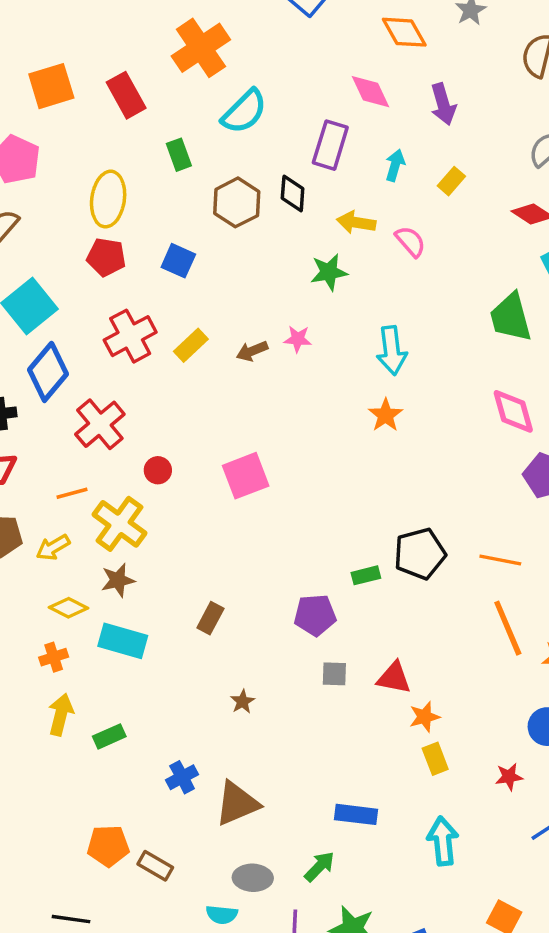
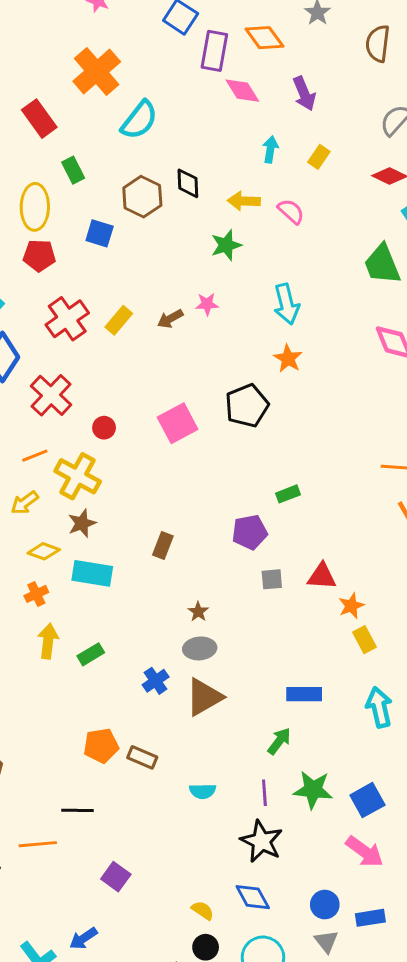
purple rectangle: (330, 145) -> (214, 51), moved
green rectangle: (179, 155) -> (73, 170), moved
blue square: (178, 261) -> (100, 233), moved
black pentagon: (420, 554) -> (247, 406), moved
gray ellipse: (253, 878) -> (200, 648), moved

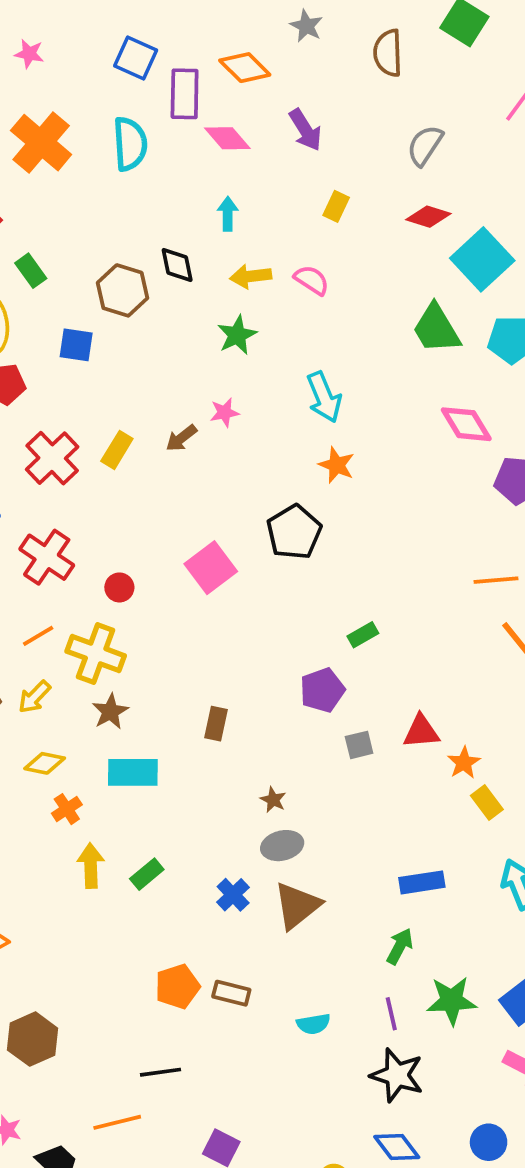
cyan semicircle: (139, 120) -> (130, 144), moved, turned -33
cyan arrow: (270, 150) -> (228, 214), moved
yellow diamond: (44, 551) -> (45, 763), moved

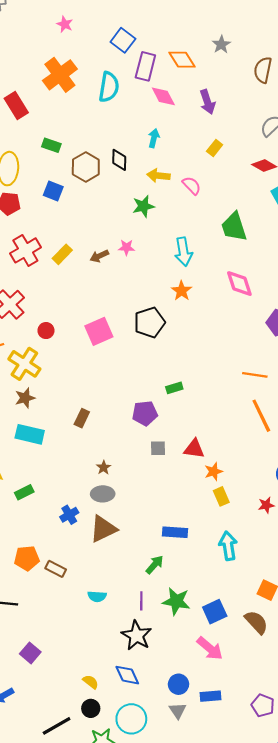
green rectangle: (31, 271) -> (51, 145), moved, turned -48
green trapezoid: (436, 329) -> (234, 227), moved
pink diamond: (466, 424) -> (239, 284), moved

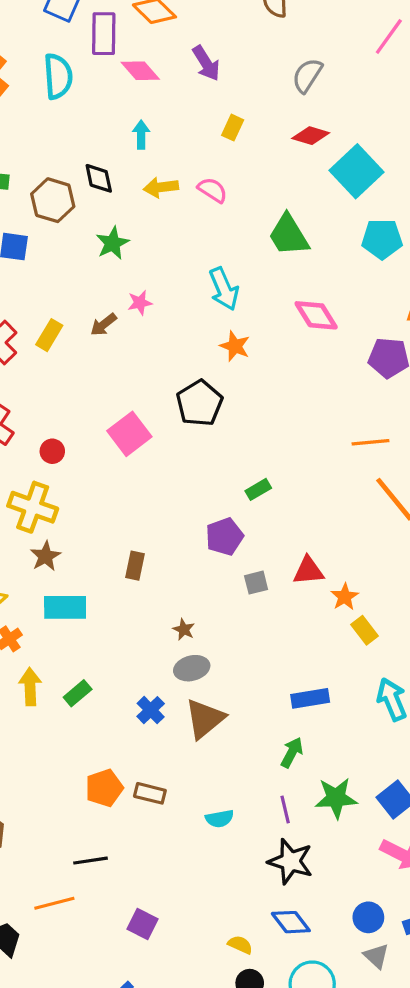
green star: (143, 206) -> (113, 243), moved

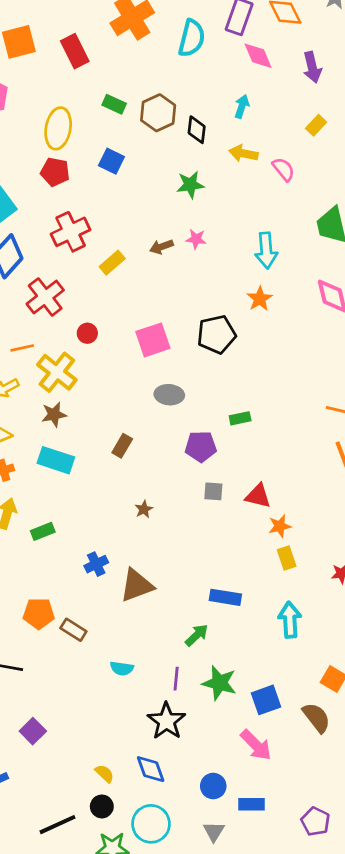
brown hexagon: (53, 200) -> (158, 113), moved
yellow rectangle: (49, 335) -> (112, 263), moved
gray ellipse: (192, 668) -> (169, 395), moved
gray triangle: (376, 956) -> (214, 831), moved

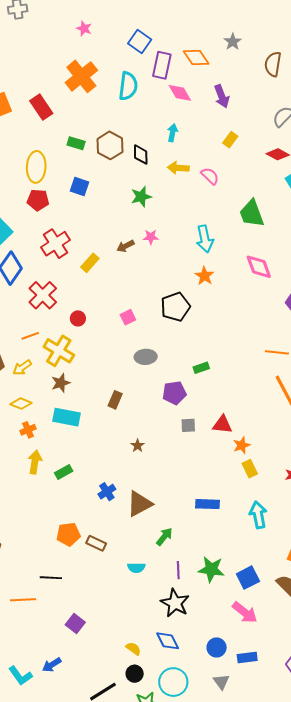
pink square: (153, 340) -> (128, 317), size x0.6
green arrow: (197, 635) -> (164, 537), moved

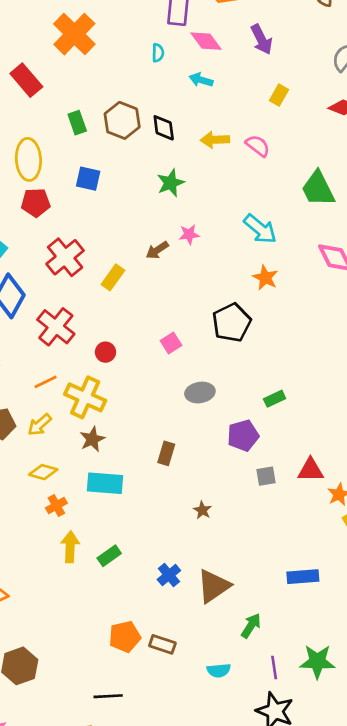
cyan semicircle: (128, 86) -> (158, 53), moved, size x0.5
cyan arrow: (172, 133) -> (201, 80), moved, turned -78
green rectangle: (76, 143) -> (77, 123), turned 60
cyan arrow: (205, 239) -> (260, 229), turned -32

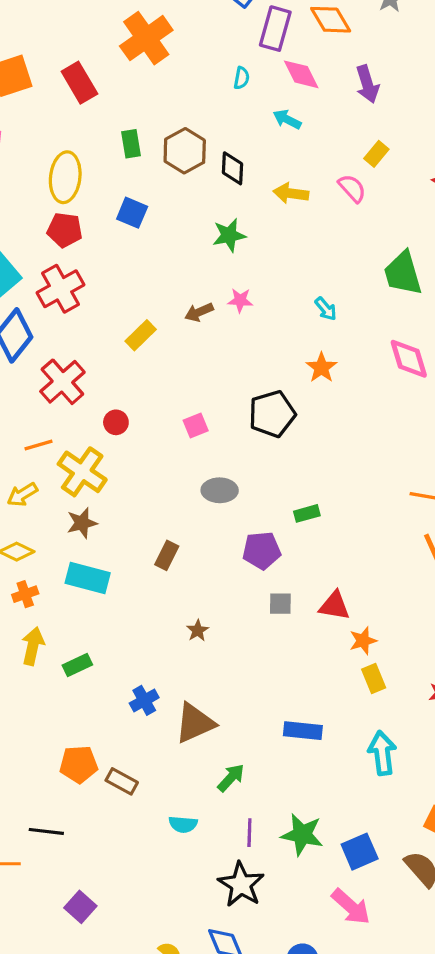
pink semicircle: (258, 146) -> (352, 188), moved
cyan arrow: (260, 229) -> (326, 309), size x0.6
red cross: (65, 257) -> (60, 289), moved

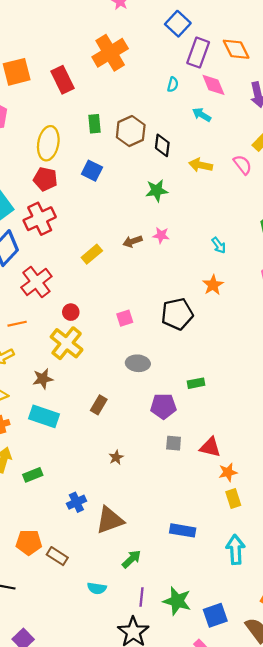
yellow cross: (82, 472) -> (67, 343), moved

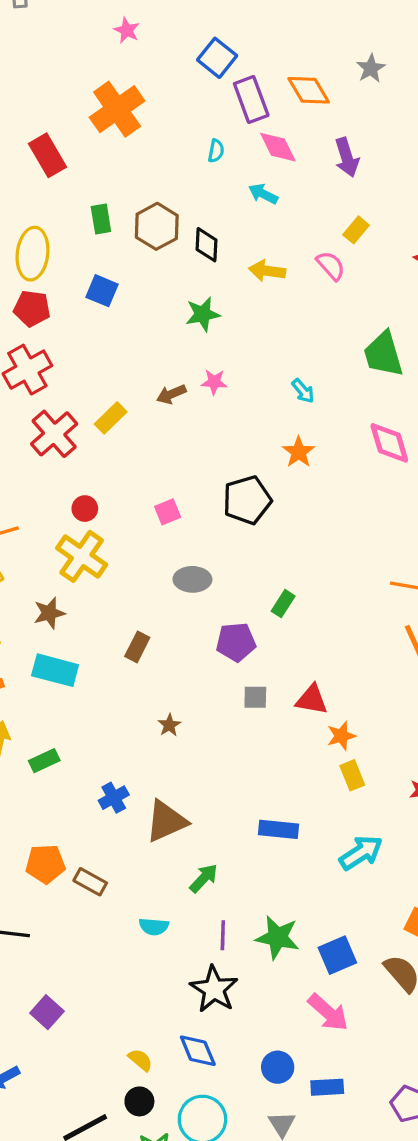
purple rectangle: (198, 53) -> (251, 99), turned -36
red cross: (36, 282) -> (54, 434), moved
green rectangle: (196, 383) -> (283, 604), turned -42
cyan arrow: (235, 549) -> (361, 853), turned 64

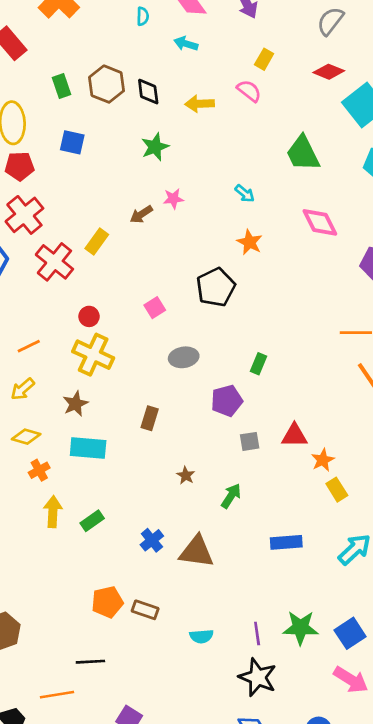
brown triangle: (166, 821) -> (197, 552), turned 42
green arrow: (204, 878) -> (231, 496), moved

